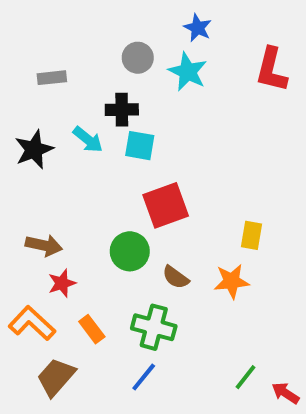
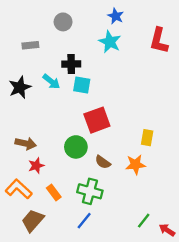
gray circle: (138, 58) -> (63, 22), moved

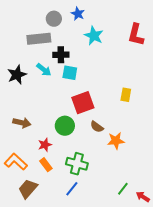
blue star: (116, 16) -> (78, 14), moved
gray rectangle: (30, 45) -> (39, 39), moved, size x1.6
yellow rectangle: (147, 138) -> (126, 95), moved
brown semicircle: (103, 162) -> (97, 127), moved
red star: (36, 166) -> (45, 145), moved

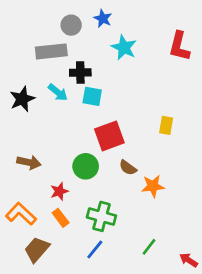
green line: (123, 189) -> (149, 247), moved

